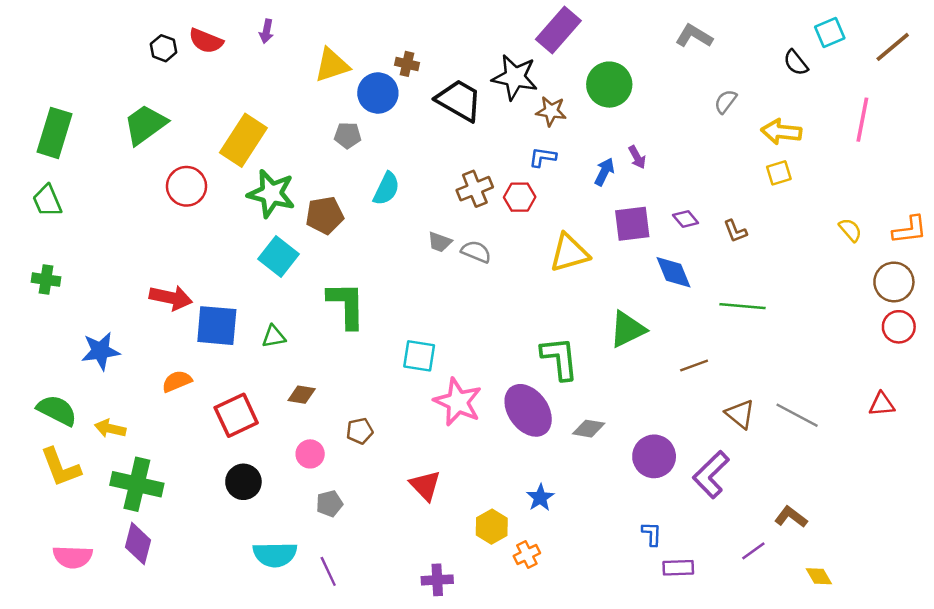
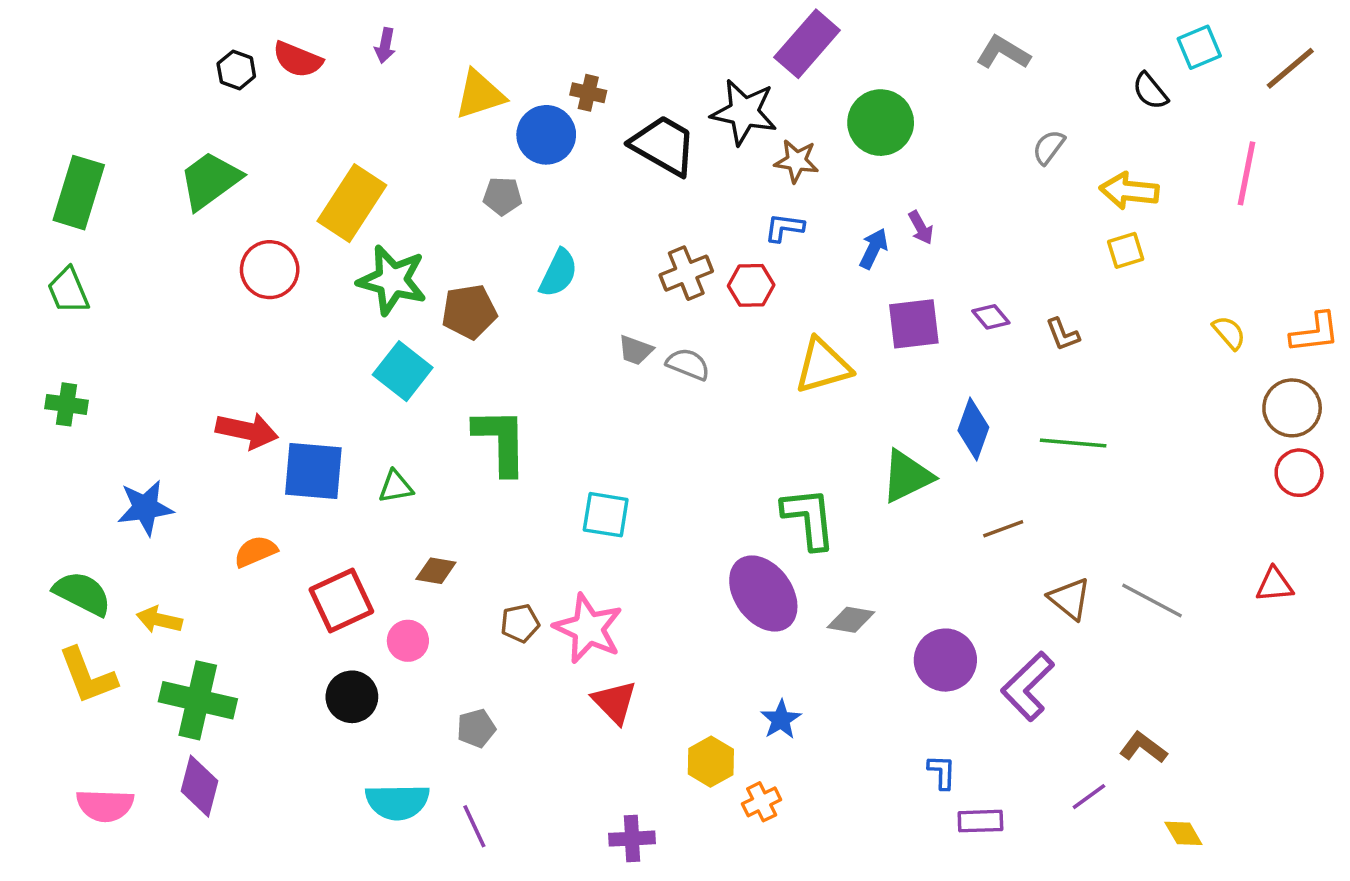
blue diamond: (673, 272) -> (973, 429), moved, turned 42
pink star: (458, 402) -> (588, 629), moved
pink circle: (310, 454) -> (408, 641), moved

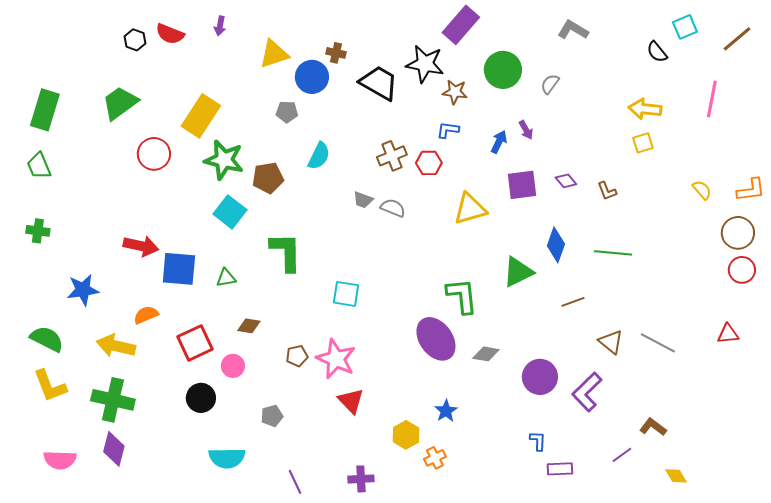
gray semicircle: (1049, 147) -> (550, 84), moved
yellow arrow: (159, 620) -> (116, 346), moved, size x1.5
purple line: (474, 826) -> (295, 482), moved

